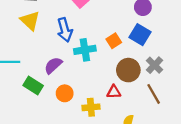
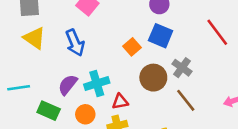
cyan cross: (85, 50) -> (97, 84), moved
red triangle: (114, 92) -> (120, 102), moved

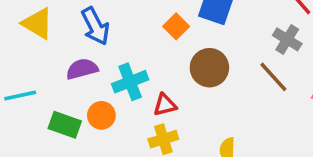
gray cross: (182, 68) -> (287, 39), moved
purple semicircle: (68, 85) -> (82, 69), moved, turned 40
brown line: (186, 100) -> (273, 77), moved
orange circle: (85, 114) -> (101, 115), moved

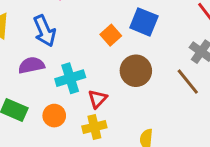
red triangle: (165, 105) -> (98, 99), turned -36
orange circle: (101, 115) -> (54, 116), moved

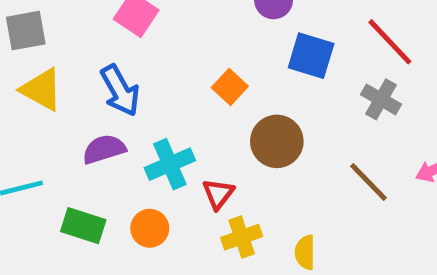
blue square: (144, 22) -> (311, 56), moved
brown line: (188, 82) -> (368, 182), moved
yellow cross: (94, 127) -> (242, 237), moved

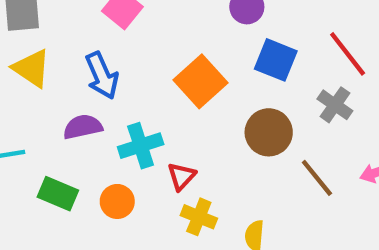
orange square: (230, 87) -> (200, 81), size x1.6
brown circle: (277, 141) -> (269, 132), moved
yellow cross: (242, 237) -> (199, 217), turned 36

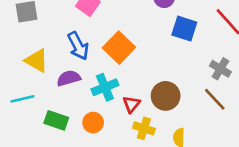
yellow triangle: (32, 68) -> (37, 61), moved
orange square: (200, 81) -> (119, 48), moved
gray cross: (335, 105) -> (220, 69), moved
brown circle: (269, 132) -> (166, 96), moved

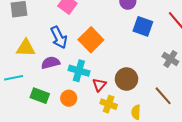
yellow triangle: (37, 61) -> (26, 48), turned -30
cyan cross: (105, 87) -> (79, 71), turned 36
brown line: (215, 99) -> (163, 96), moved

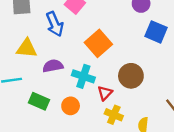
blue arrow: (59, 37) -> (55, 24), moved
brown circle: (127, 79) -> (131, 76), moved

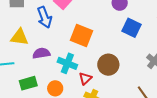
orange square: (98, 43) -> (81, 35), turned -30
green rectangle: (39, 101) -> (28, 83), turned -42

